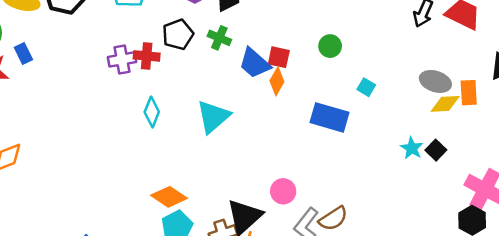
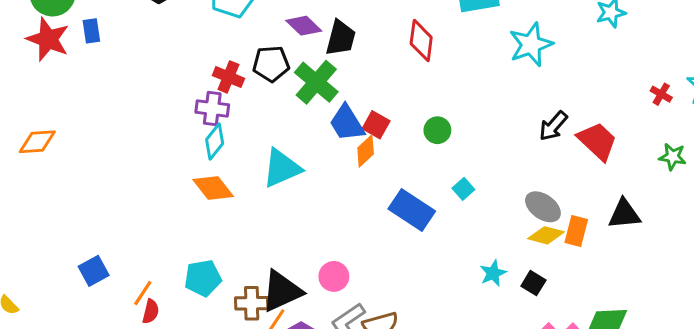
green cross: (219, 38) -> (316, 82), size x1.6
purple cross: (122, 59) -> (212, 109), moved
black square: (436, 150) -> (533, 283), moved, turned -30
orange diamond: (169, 197) -> (213, 188), moved

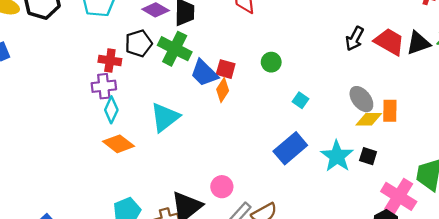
gray ellipse: (543, 207) -> (361, 99), turned 30
blue rectangle: (412, 210) -> (290, 148), moved, turned -60
black triangle: (624, 214) -> (418, 43), moved
cyan star: (493, 273) -> (337, 156), size x1.6

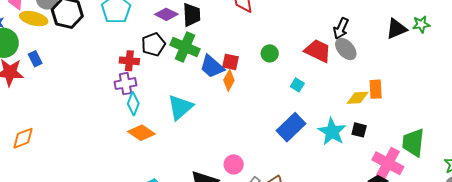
red trapezoid: (389, 42) -> (318, 51), moved
gray ellipse: (361, 99) -> (346, 49), moved

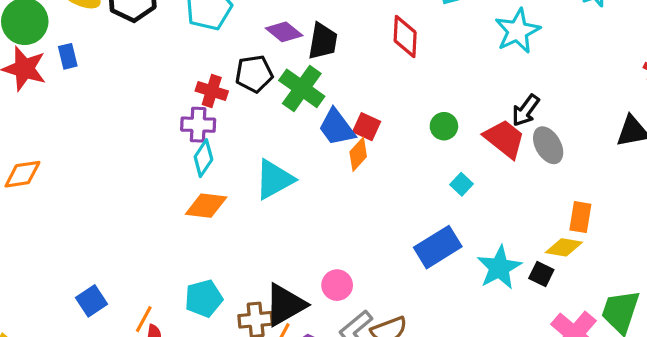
black arrow: (341, 28) -> (526, 110), moved
green circle: (270, 53) -> (444, 126), moved
yellow diamond: (358, 98) -> (564, 247), moved
orange diamond: (141, 133) -> (206, 206), turned -40

